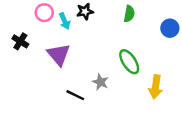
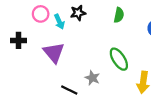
black cross: (20, 41) -> (19, 40), turned -32

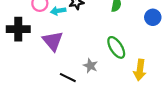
cyan arrow: (59, 22) -> (58, 11), turned 104
black cross: (19, 40) -> (18, 29), size x1.5

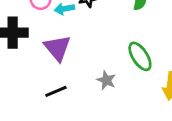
black line: (68, 78) -> (56, 91), moved, turned -49

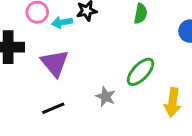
green ellipse: (140, 56) -> (141, 72), turned 76

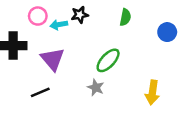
green ellipse: (141, 72) -> (108, 60), moved
black line: (53, 108) -> (40, 92), moved

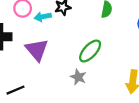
black line: (40, 92) -> (15, 90), moved

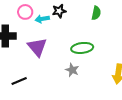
green ellipse: (90, 51) -> (82, 48), turned 40

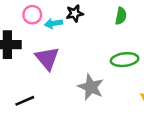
green ellipse: (82, 48) -> (125, 60), moved
gray star: (72, 70) -> (91, 87), size x1.5

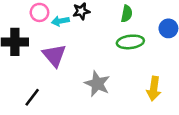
green ellipse: (125, 60) -> (130, 42), moved
black line: (25, 101) -> (32, 97), turned -30

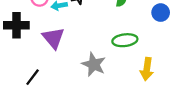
green ellipse: (130, 42) -> (125, 40), moved

